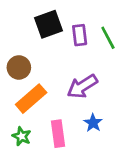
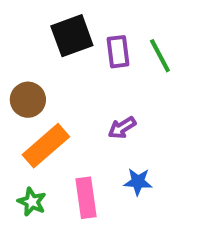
purple arrow: (82, 86) -> (122, 128), size x0.6
blue star: (93, 123) -> (138, 182), turned -30

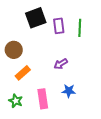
green line: (160, 56) -> (80, 28), turned 30
orange rectangle: (46, 146) -> (23, 73), size x0.7

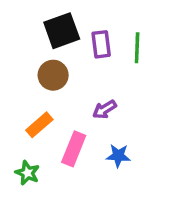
brown circle: (14, 50) -> (53, 75), moved
pink rectangle: (43, 99) -> (74, 149), moved, turned 30

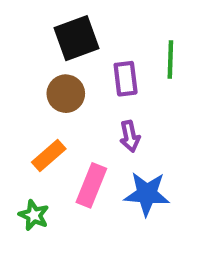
purple rectangle: (101, 44) -> (126, 79), moved
purple arrow: (105, 109) -> (130, 136), turned -70
blue star: (118, 156) -> (147, 194), size x1.5

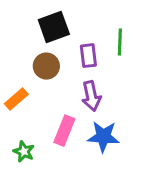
purple arrow: (130, 136) -> (91, 96), size x1.4
orange rectangle: (49, 155) -> (16, 99), moved

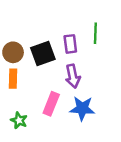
black square: (54, 27) -> (43, 54), moved
brown circle: (46, 66) -> (13, 52), moved
orange rectangle: (16, 99) -> (13, 79), turned -48

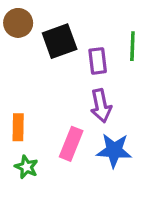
brown circle: (13, 52) -> (18, 23), moved
black square: (43, 54) -> (60, 41), moved
orange rectangle: (13, 79) -> (18, 127), moved

